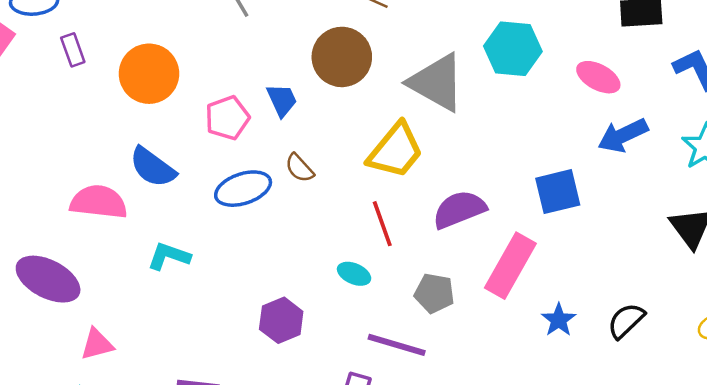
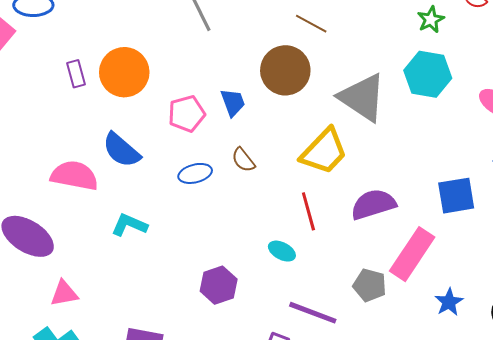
purple rectangle: (73, 50) -> (76, 74), moved
blue ellipse: (243, 189) -> (195, 173), size x0.7
gray pentagon: (434, 293) -> (370, 285), moved

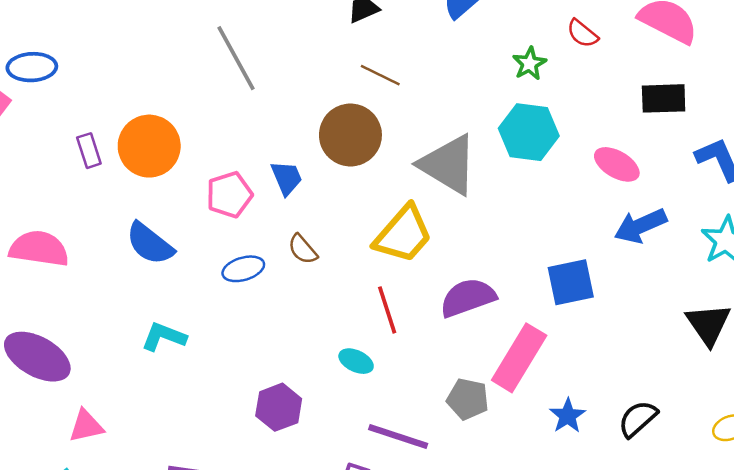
pink semicircle: (74, 176) -> (39, 249), moved

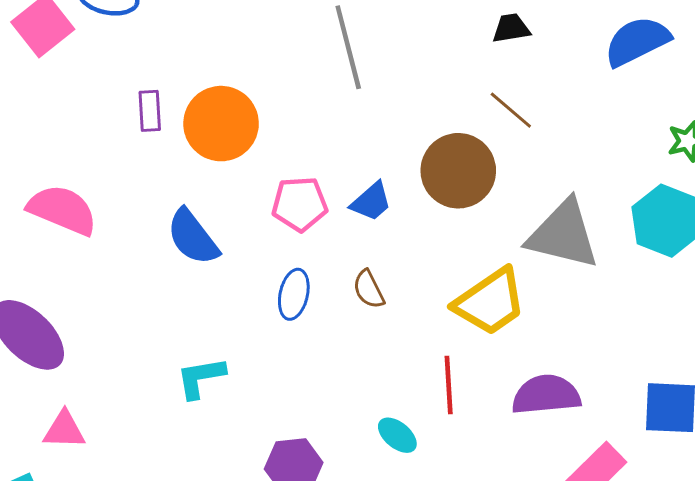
gray triangle: (448, 165) -> (563, 234), turned -32
blue trapezoid: (287, 178) -> (371, 202), turned 57
blue ellipse: (243, 269) -> (294, 294), turned -75
cyan L-shape: (164, 337) -> (201, 378), moved, turned -45

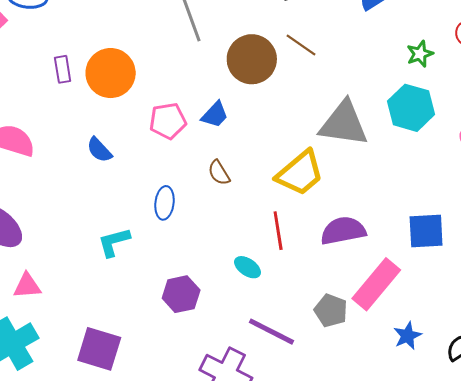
brown circle: (458, 171) -> (252, 59), moved
blue semicircle: (193, 237) -> (99, 150), size x0.7
blue ellipse: (294, 294) -> (165, 203), moved

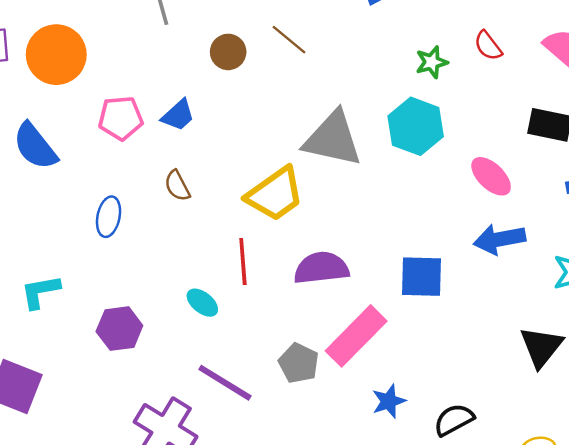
brown circle: (252, 59) -> (228, 52), size x0.6
blue semicircle: (99, 150) -> (35, 146), size x1.5
cyan L-shape: (114, 242) -> (40, 292), moved

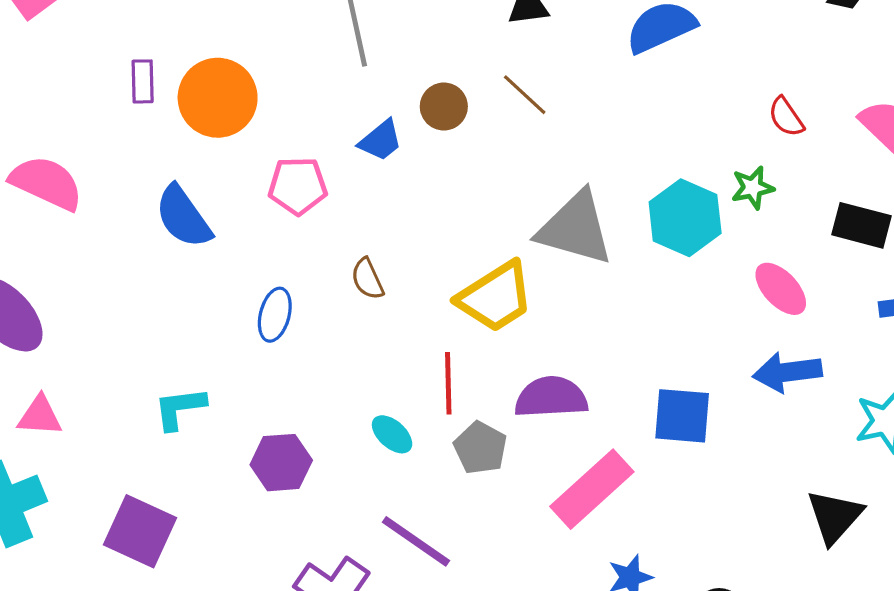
green star: (432, 62) -> (753, 188), moved
blue trapezoid: (178, 115) -> (381, 140), moved
gray pentagon: (299, 363) -> (480, 448), moved

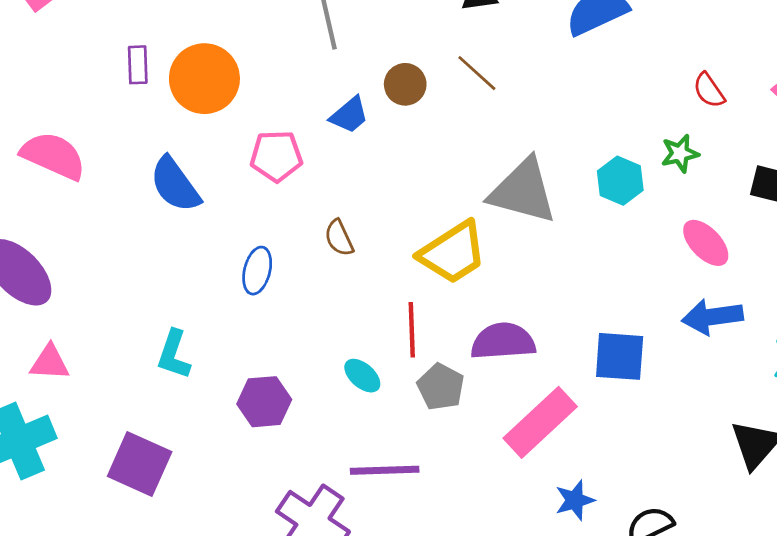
cyan hexagon: (685, 218) -> (620, 181), size x0.7
cyan L-shape: (180, 408) -> (174, 354), turned -63
purple line: (416, 541) -> (385, 470), turned -36

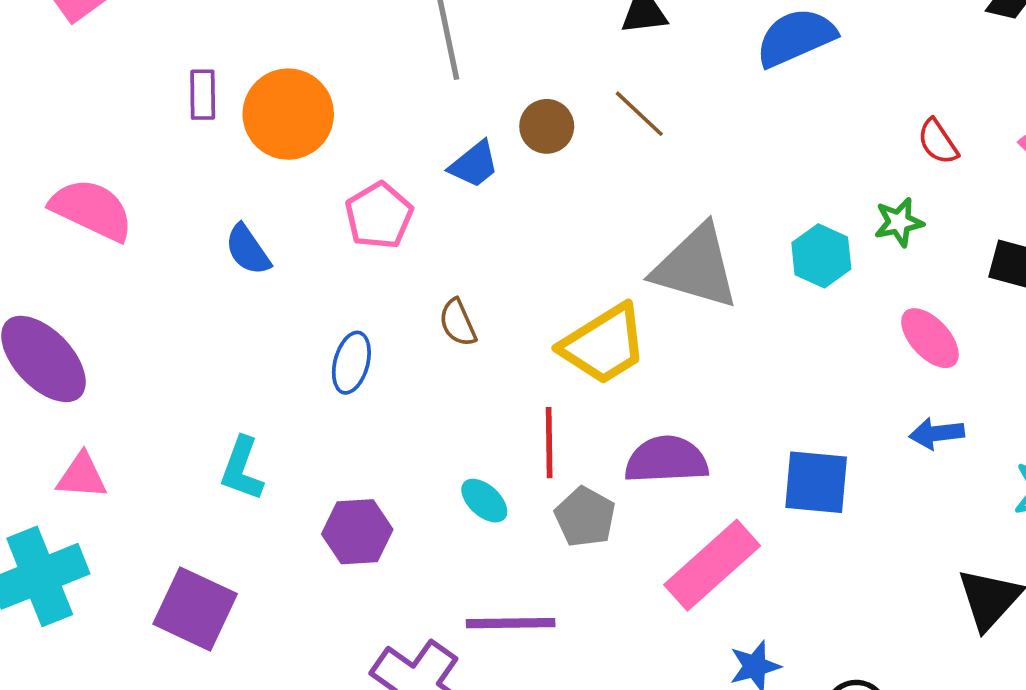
pink pentagon: (276, 156) -> (379, 216), turned -30
blue semicircle: (175, 185) -> (248, 250), size x0.7
blue arrow: (712, 317) -> (937, 433), size x0.7

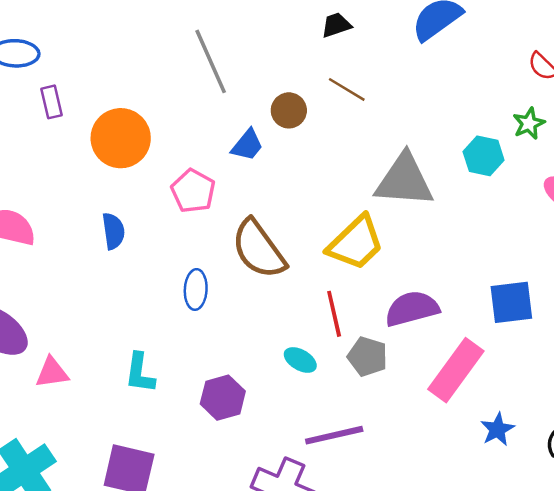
purple rectangle: (203, 95) -> (51, 102), moved
blue semicircle: (248, 250) -> (113, 231), turned -141
brown semicircle: (458, 323) -> (259, 249), size x2.0
pink triangle: (82, 476) -> (52, 373), moved

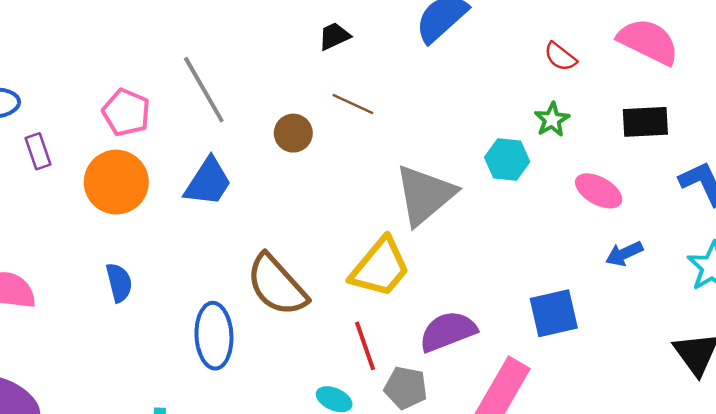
blue trapezoid: (247, 145) -> (208, 182), moved, size x1.4
gray triangle: (404, 180) -> (425, 195), turned -38
pink pentagon: (193, 191) -> (126, 112), moved
blue ellipse: (196, 290) -> (214, 336), size x1.5

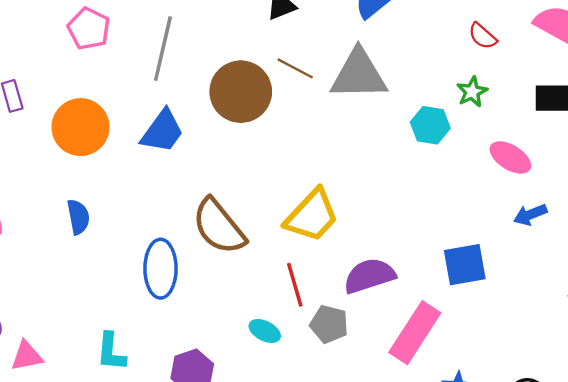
gray line: (204, 90) -> (163, 49), turned 40
pink pentagon: (126, 112) -> (89, 29), moved
brown circle: (293, 133) -> (241, 92), size x1.8
gray triangle: (425, 195) -> (359, 75), moved, turned 36

